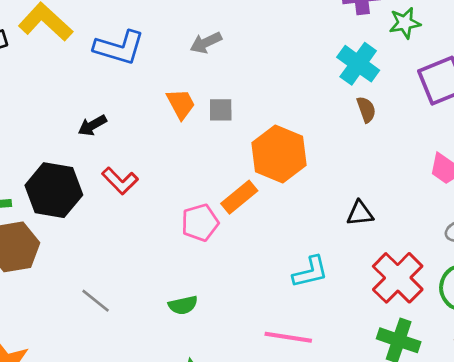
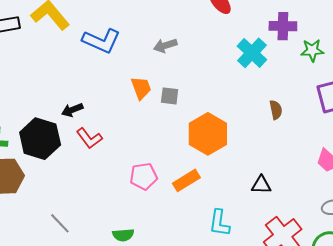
cyan cross: (358, 64) -> (252, 53), moved
black arrow: (92, 125) -> (72, 110), moved
orange rectangle: (239, 197) -> (186, 180), moved
cyan L-shape: (310, 272) -> (219, 223), turned 104

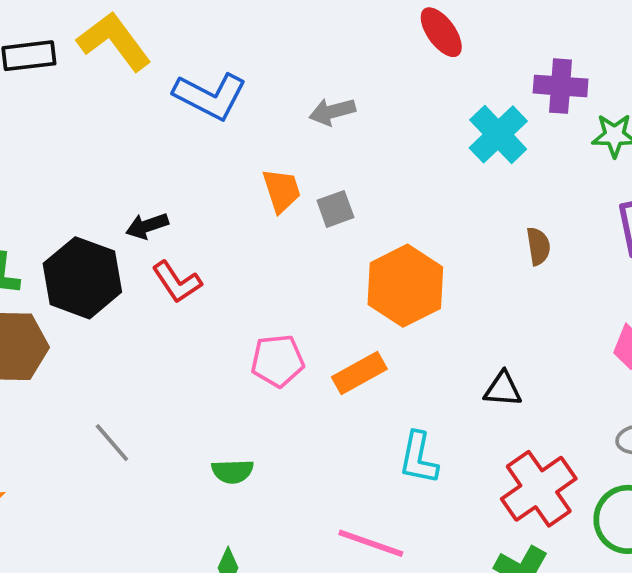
gray square: (170, 96) -> (335, 209), turned -30

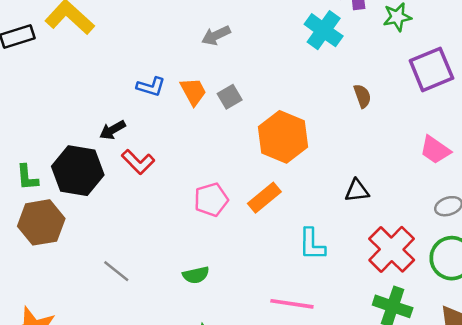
blue L-shape: (210, 96) -> (151, 87), moved, size x0.6

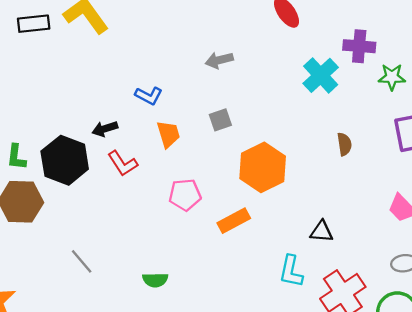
orange trapezoid: (193, 91) -> (168, 134), moved
pink pentagon: (211, 200) -> (185, 195), moved
cyan L-shape: (312, 244) -> (291, 271), moved

